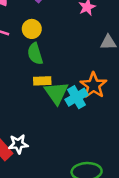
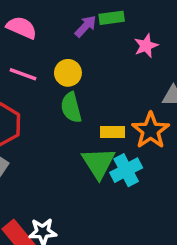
yellow rectangle: (42, 81) -> (113, 132), moved
orange star: (94, 85) -> (151, 131), moved

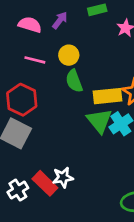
purple arrow: (86, 26) -> (60, 20), moved
yellow rectangle: (113, 132) -> (107, 96), size x1.5

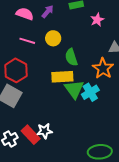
green semicircle: (74, 81) -> (71, 57), moved
yellow rectangle: (107, 96) -> (62, 77), moved

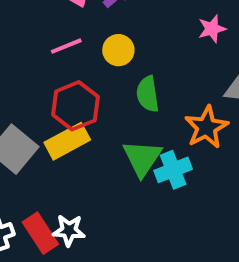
pink line: (27, 41) -> (66, 46), turned -49
red hexagon: (16, 70) -> (75, 106), moved
yellow rectangle: (62, 77) -> (67, 141), moved, turned -35

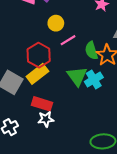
pink line: (66, 46) -> (68, 40), moved
green semicircle: (148, 94) -> (91, 51), moved
red rectangle: (40, 233) -> (42, 104), moved, turned -30

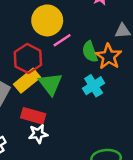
yellow circle: (56, 23) -> (47, 20), size x1.6
green triangle: (77, 76) -> (50, 84), moved

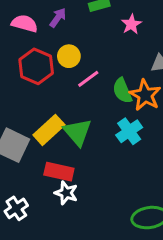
yellow circle: (47, 20) -> (69, 56), size x0.6
red hexagon: (28, 59) -> (36, 66), moved
white star: (38, 134) -> (66, 193), turned 30

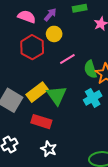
yellow circle: (69, 56) -> (54, 34), moved
white star: (66, 193) -> (49, 149), moved

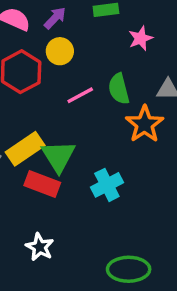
green semicircle: (90, 69) -> (119, 89), moved
cyan cross: (93, 98) -> (107, 185), moved
red rectangle: (41, 122) -> (42, 184), moved

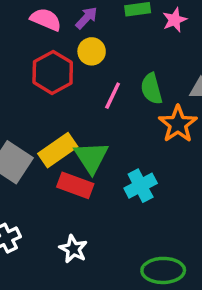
pink star: (141, 38) -> (175, 20), moved
pink line: (80, 95) -> (113, 96), turned -36

